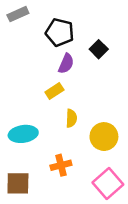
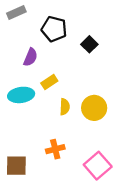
purple semicircle: (66, 64) -> (30, 57), moved
cyan ellipse: (23, 134) -> (21, 95), moved
yellow circle: (104, 137) -> (94, 108), moved

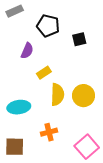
black square: (89, 44) -> (79, 39), turned 32
cyan ellipse: (21, 95) -> (19, 107), moved
yellow semicircle: (65, 107) -> (57, 95), size x1.5

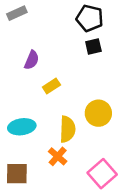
black pentagon: (48, 26) -> (90, 18), moved
yellow semicircle: (57, 95) -> (67, 129), moved
orange cross: (49, 132) -> (58, 156), turned -35

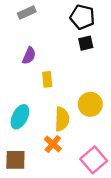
gray rectangle: (17, 13) -> (27, 12), moved
yellow rectangle: (51, 86) -> (47, 79), turned -63
cyan ellipse: (22, 127) -> (20, 117), turned -55

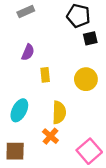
black square: (86, 43) -> (90, 38), moved
yellow circle: (90, 104) -> (86, 79), moved

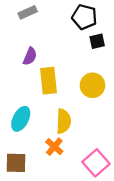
yellow rectangle: (45, 75) -> (49, 81), size x1.6

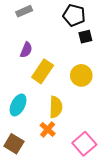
yellow rectangle: (49, 81) -> (43, 71), turned 40
brown square: (16, 163) -> (14, 144), turned 30

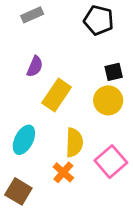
black square: (85, 37) -> (114, 72), moved
pink square: (84, 144) -> (111, 162), moved

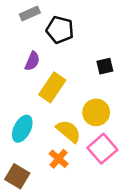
black pentagon: (99, 20) -> (60, 30), moved
yellow circle: (108, 100) -> (96, 112), moved
yellow semicircle: (74, 142) -> (69, 131), turned -52

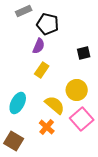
purple semicircle: (32, 61) -> (39, 46), moved
yellow rectangle: (52, 87) -> (42, 70), size x0.7

